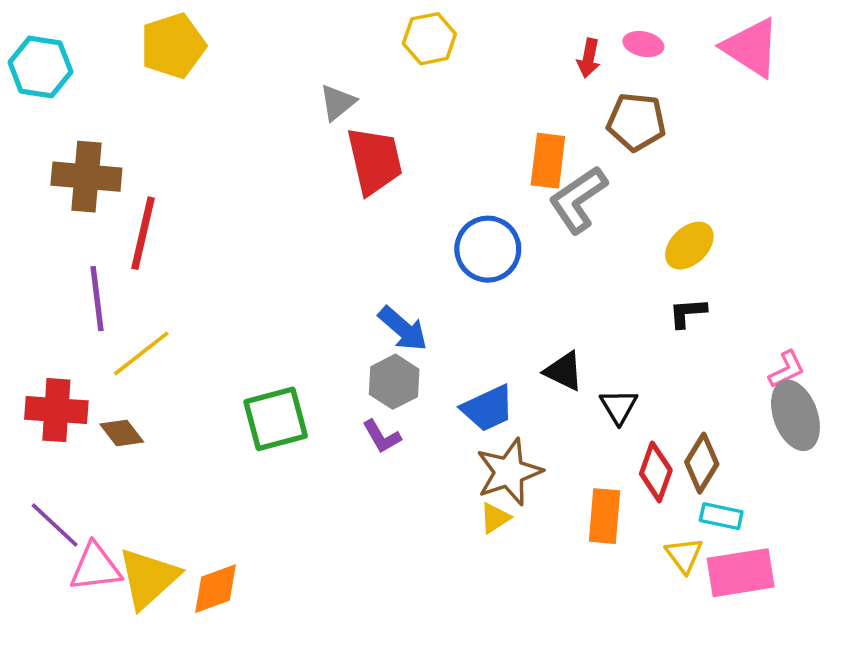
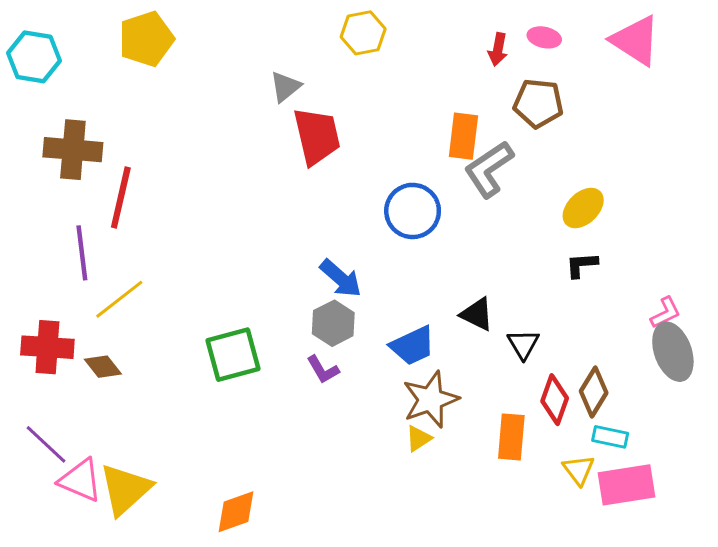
pink triangle: (95, 567) -> (80, 480), turned 30
orange diamond: (215, 589) -> (236, 512), moved

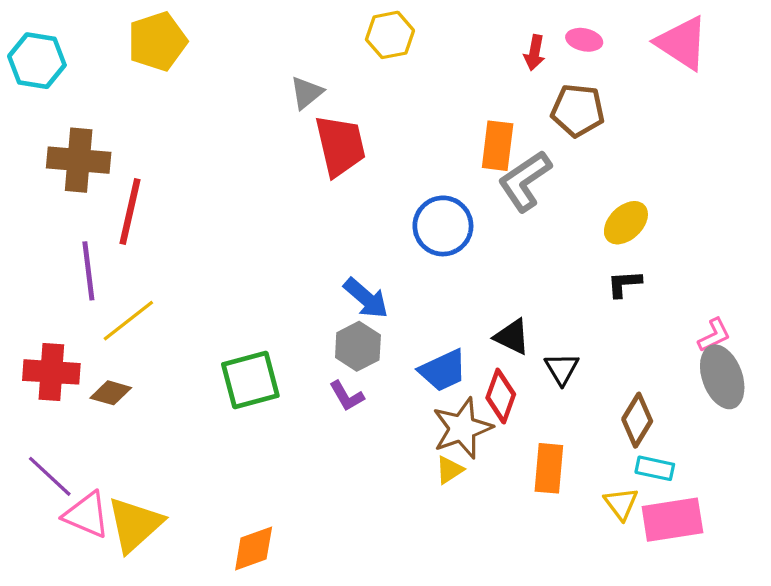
brown diamond: (103, 367) -> (111, 393), turned -36
red diamond: (555, 400) -> (501, 396), moved

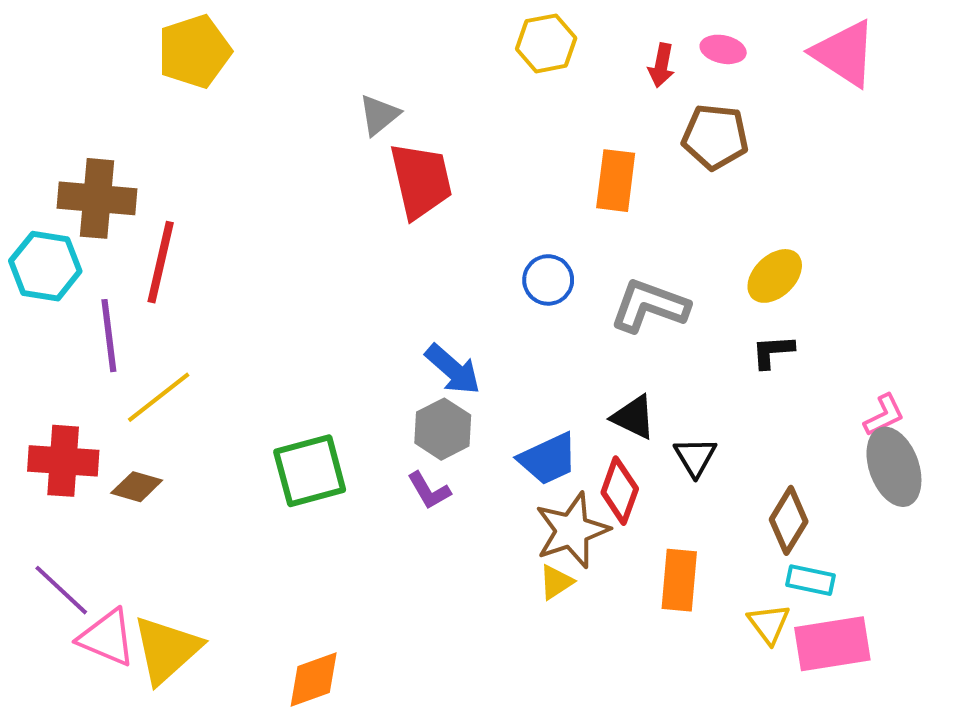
yellow hexagon: (390, 35) -> (546, 43), moved
cyan hexagon: (37, 61) -> (45, 266), moved
gray L-shape: (525, 181) -> (650, 306), moved, turned 54
blue circle: (443, 226) -> (548, 280), size x0.7

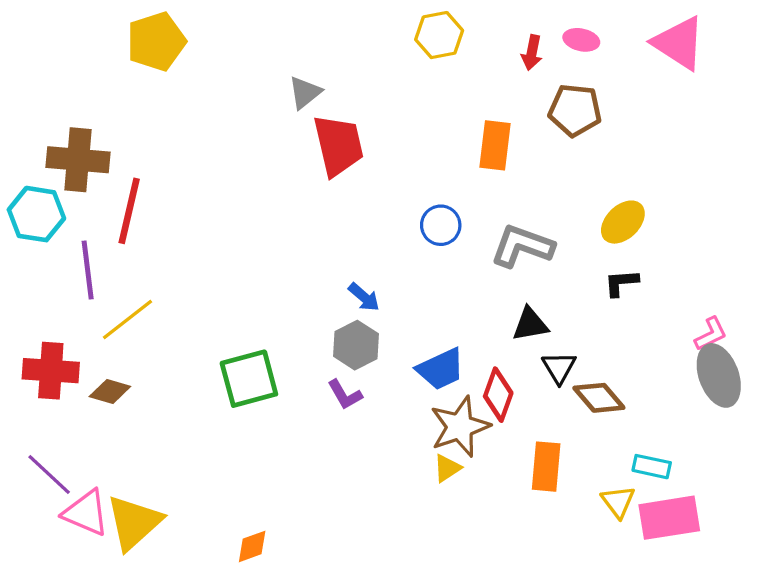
blue arrow: (453, 369) -> (364, 297), size x0.7
black triangle: (634, 417) -> (530, 324), moved, turned -36
brown diamond: (789, 520) -> (599, 398), moved, turned -72
orange diamond: (314, 679) -> (252, 546), size x0.7

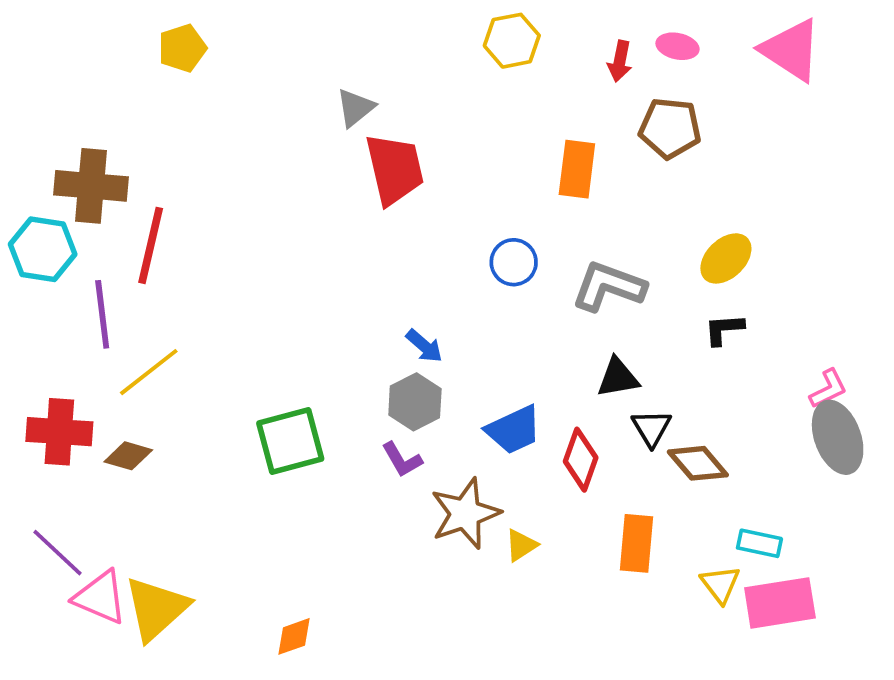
yellow pentagon: (156, 41) -> (182, 48), size x0.7
brown star: (460, 427) -> (465, 514), moved

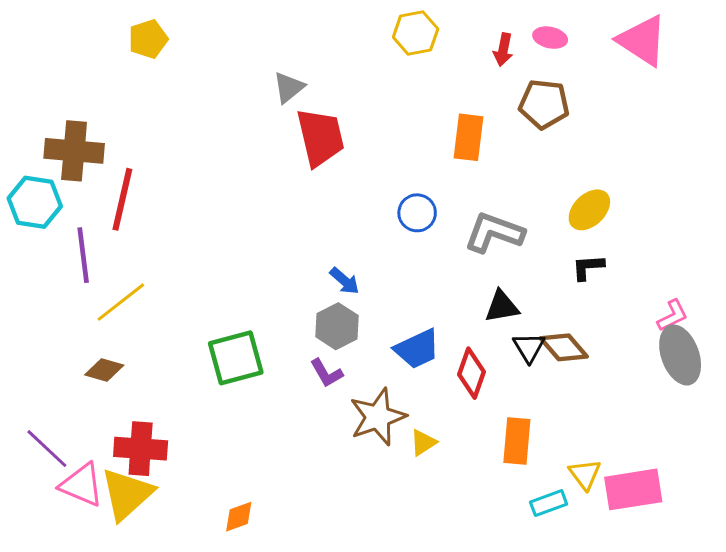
red cross: (59, 432) -> (141, 449), moved
brown diamond: (698, 463) -> (564, 347), moved
cyan rectangle: (759, 543) -> (549, 503), moved, turned -32

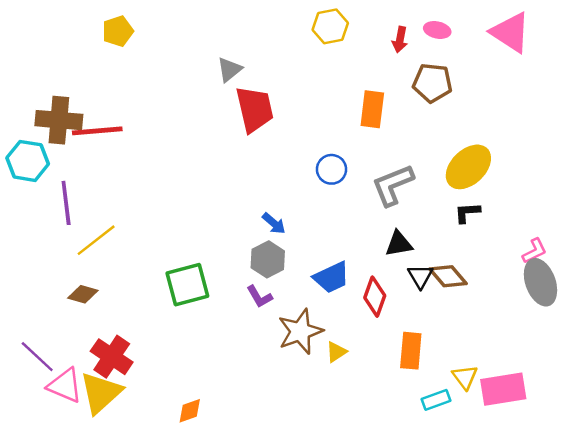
red line: (122, 199) -> (97, 131), moved, turned 72
yellow ellipse: (589, 210) -> (468, 167), size x1.4
gray L-shape: (494, 233) -> (393, 185), turned -42
red cross: (141, 449) -> (112, 357), turned 30

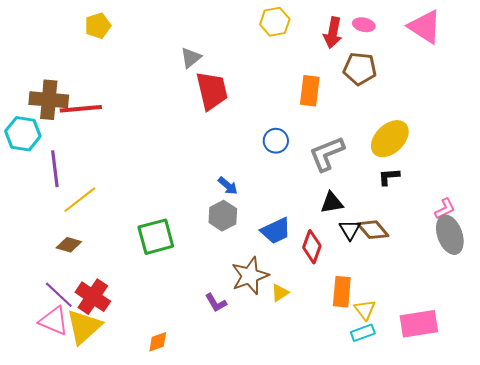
red arrow: (400, 40) -> (333, 33), size x1.4
purple L-shape: (259, 297) -> (216, 303), moved
purple line: (37, 357) -> (59, 295), moved
yellow triangle: (465, 377) -> (365, 310), moved

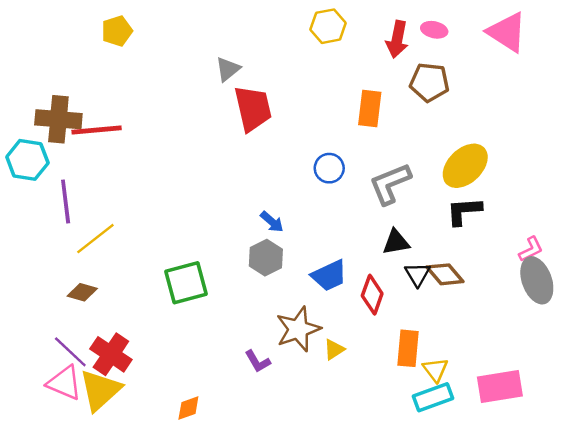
black L-shape: (389, 177) -> (464, 211), size x1.4
cyan rectangle: (363, 333) -> (433, 397), size x1.4

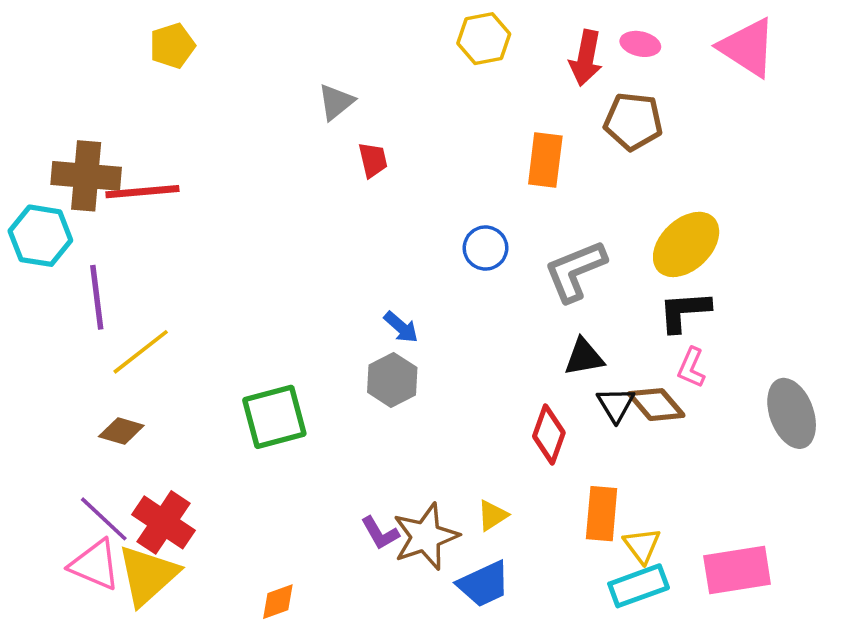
red trapezoid: (253, 109) -> (373, 160), size x0.5
pink L-shape: (531, 249) -> (691, 368), moved, turned 140
blue trapezoid: (329, 276) -> (484, 584), moved
brown star: (298, 329) -> (426, 537), moved

